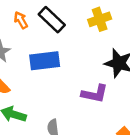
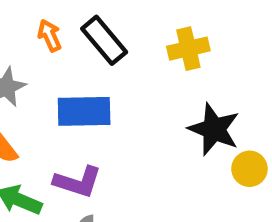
purple L-shape: (95, 94) -> (78, 182), moved

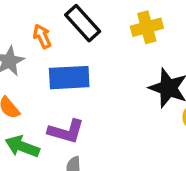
orange arrow: (50, 36) -> (42, 36), moved

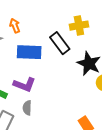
black rectangle: (83, 23) -> (60, 43), moved

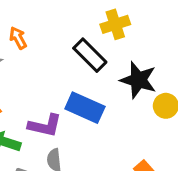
blue rectangle: (29, 52) -> (85, 108), moved, turned 30

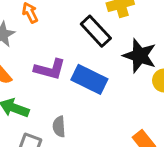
purple L-shape: (45, 125) -> (50, 69), moved

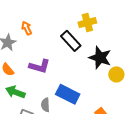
blue rectangle: (89, 79) -> (68, 94), moved

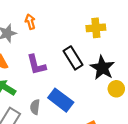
black rectangle: (71, 41) -> (73, 58), moved
purple L-shape: (40, 66) -> (36, 65), turned 50

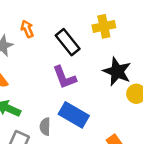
black rectangle: (73, 58) -> (68, 42), moved
purple L-shape: (36, 65) -> (64, 77), moved

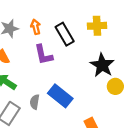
orange arrow: (27, 29) -> (36, 27), moved
purple L-shape: (64, 77) -> (43, 55), moved

